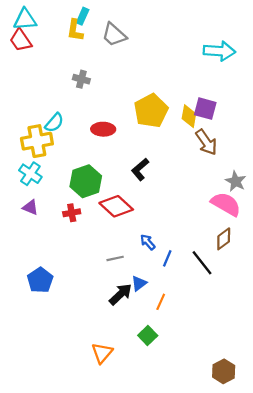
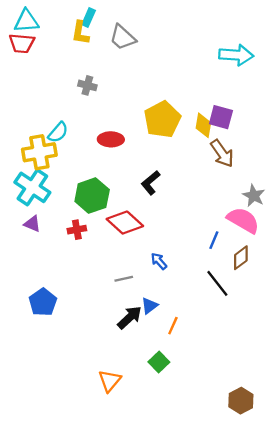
red trapezoid: (21, 40) -> (22, 43), turned -50
cyan cross: (30, 174) -> (32, 187), size x1.4
blue line: (167, 258) -> (214, 240), moved

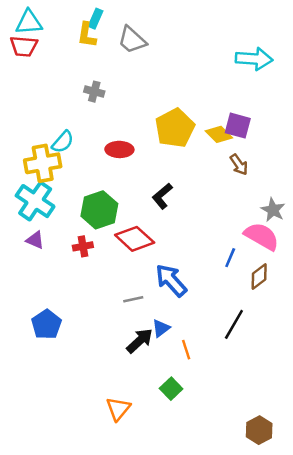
yellow diamond: (203, 125) -> (219, 134), turned -55
brown arrow: (222, 153) -> (239, 165), size x0.7
blue arrow: (159, 261) -> (171, 280), size x1.8
black line: (217, 283) -> (234, 324), moved, turned 68
orange line: (173, 326) -> (186, 350), turned -42

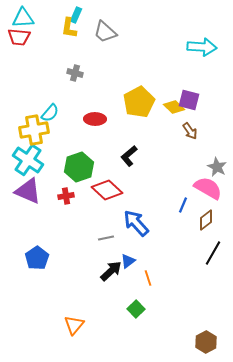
purple triangle: (35, 240) -> (28, 191), size x1.8
black line: (234, 324) -> (213, 253), moved
orange triangle: (118, 409) -> (74, 325), moved

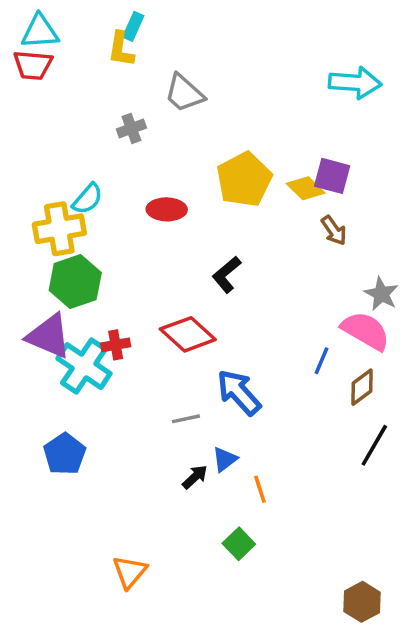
gray trapezoid: (105, 32) -> (184, 93), moved
gray cross: (75, 73) -> (131, 128), turned -35
cyan cross: (28, 160) -> (84, 366), moved
green hexagon: (79, 167) -> (75, 282), moved
black arrow: (111, 271) -> (195, 477), size x0.7

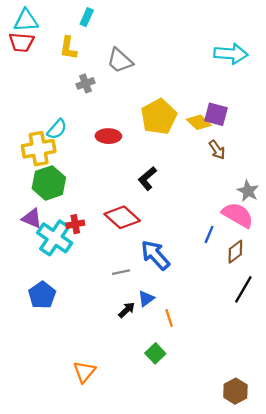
yellow L-shape: (121, 49) -> (68, 48), moved
purple triangle: (49, 336) -> (32, 218), size x0.7

